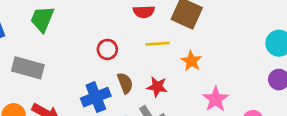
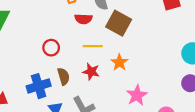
red star: (157, 87) -> (91, 72), moved

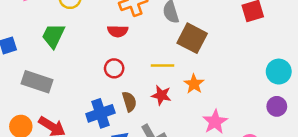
red semicircle: (83, 19) -> (118, 31), moved

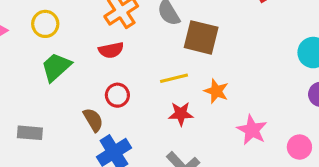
green trapezoid: (53, 36) -> (56, 67), moved, turned 36
gray rectangle: (37, 82) -> (30, 133), size x0.7
brown semicircle: (129, 102) -> (93, 120), moved

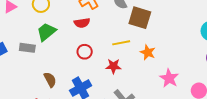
red star: (181, 114) -> (113, 66), moved
brown semicircle: (93, 120) -> (50, 80), moved
gray rectangle: (30, 133) -> (27, 48), moved

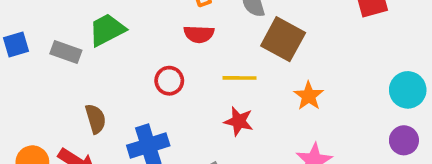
red semicircle: (82, 23) -> (199, 34), moved
orange star: (148, 52) -> (309, 96), moved
red star: (113, 66) -> (239, 121), moved

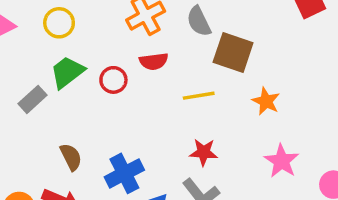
gray rectangle: (66, 52) -> (32, 99), turned -52
red circle: (169, 81) -> (113, 80), moved
red star: (239, 121) -> (204, 152), moved

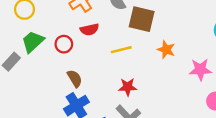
brown semicircle: (71, 157) -> (75, 78), moved
pink star: (282, 161) -> (200, 70), moved, turned -30

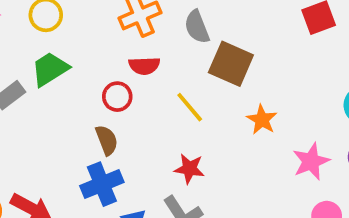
red circle: (64, 44) -> (117, 97), moved
yellow line: (121, 50) -> (190, 107), turned 54
pink star: (200, 70) -> (311, 161), turned -30

